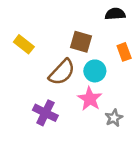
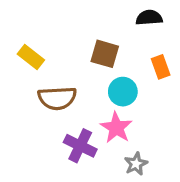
brown semicircle: (62, 72) -> (57, 98), moved, turned 44
purple cross: (45, 113) -> (80, 146), moved
gray star: (114, 118) -> (136, 164), moved

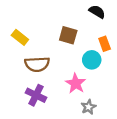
black semicircle: (149, 18) -> (97, 12), turned 35
cyan circle: (123, 92) -> (92, 60), moved
purple cross: (80, 146) -> (36, 95), moved

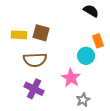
brown square: (68, 35) -> (41, 33), moved
yellow rectangle: (20, 37) -> (19, 35), turned -35

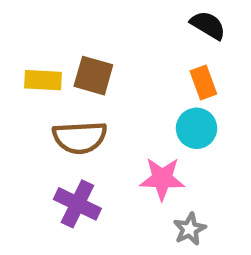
orange rectangle: (98, 41) -> (203, 82), moved
pink star: (71, 78) -> (162, 179), turned -30

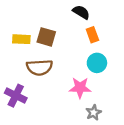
black semicircle: (208, 25) -> (81, 12), moved
orange rectangle: (203, 82) -> (92, 35), moved
purple cross: (77, 204) -> (16, 96), moved

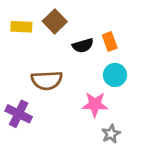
black semicircle: (81, 12) -> (83, 46), moved, turned 132
brown square: (46, 37) -> (55, 21), moved, turned 30
yellow rectangle: (21, 39) -> (21, 27), moved

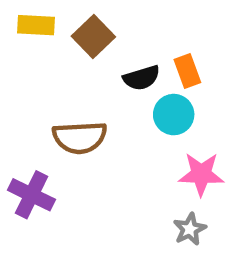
yellow rectangle: (21, 27) -> (36, 25), moved
cyan circle: (115, 75) -> (174, 115), moved
pink star: (95, 104) -> (201, 174), moved

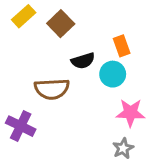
yellow rectangle: (36, 25) -> (24, 16), turned -45
black semicircle: (142, 78) -> (83, 61), moved

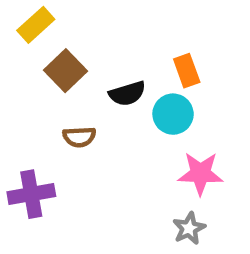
brown square: (61, 24) -> (66, 71), moved
brown semicircle: (52, 89) -> (79, 137), size x0.6
purple cross: (21, 126) -> (31, 194), turned -36

